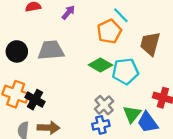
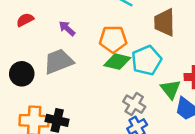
purple arrow: (68, 12) -> (67, 28), moved, turned -72
orange pentagon: (109, 31) -> (113, 39), moved, turned -30
green triangle: (132, 114) -> (171, 89), moved

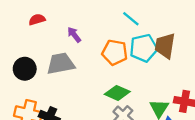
cyan pentagon: (146, 60) -> (144, 48), moved
green diamond: (117, 62) -> (117, 93), moved

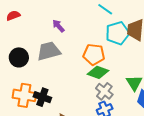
red semicircle: (37, 20) -> (13, 16), moved
orange pentagon: (115, 52) -> (94, 54), moved

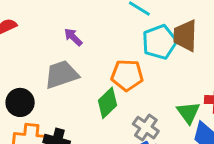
black circle: (19, 57) -> (20, 102), moved
green diamond: (98, 72) -> (107, 103), moved, turned -60

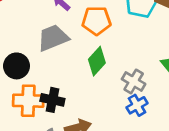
orange pentagon: (127, 75) -> (96, 21), moved

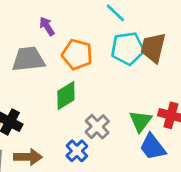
blue cross: (137, 105) -> (77, 151), moved, turned -30

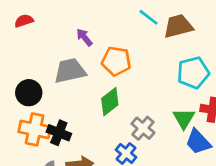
brown trapezoid: (153, 48) -> (178, 26), moved, turned 68
cyan pentagon: (128, 49) -> (193, 73), moved

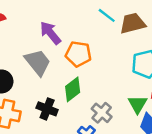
purple arrow: (84, 37) -> (50, 33), size x1.5
gray trapezoid: (70, 71) -> (38, 62), turned 64
black cross: (59, 133) -> (47, 109), moved

